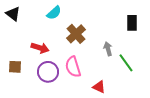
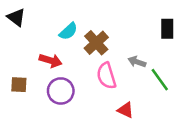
cyan semicircle: (54, 13) -> (68, 31), moved
gray arrow: (108, 49) -> (137, 62), turned -56
pink semicircle: (73, 67) -> (106, 76), moved

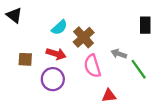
red arrow: (51, 61) -> (56, 54), moved
brown square: (19, 85) -> (25, 59), moved
red triangle: (125, 110) -> (109, 96), turned -32

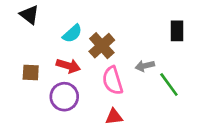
black triangle: (14, 15) -> (29, 15), moved
gray arrow: (119, 54) -> (145, 66), turned -32
red triangle: (109, 96) -> (114, 117), moved

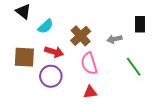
cyan semicircle: (72, 34) -> (46, 26), moved
gray arrow: (145, 66) -> (115, 39), moved
brown square: (31, 72) -> (24, 57), size x1.5

